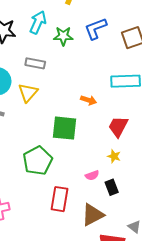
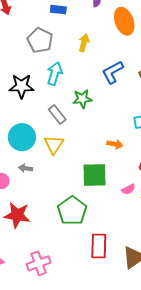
green star: (63, 36) -> (82, 99), moved
gray rectangle: (35, 63) -> (57, 115), turned 48
pink semicircle: (92, 175) -> (128, 189), moved

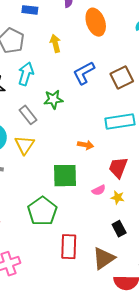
yellow arrow: (84, 43) -> (55, 43), turned -30

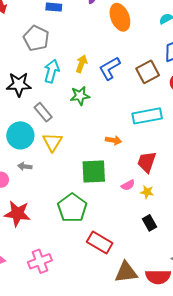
yellow arrow: (55, 43) -> (82, 64), moved, turned 36
gray rectangle: (28, 115) -> (43, 112), moved
red rectangle: (69, 247) -> (100, 243), turned -60
brown triangle: (104, 258) -> (126, 272), moved, turned 30

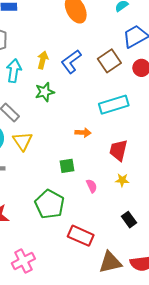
green square: (94, 172) -> (67, 166), size x0.6
pink semicircle: (128, 185) -> (92, 186), moved, turned -80
black rectangle: (149, 223) -> (129, 220), moved

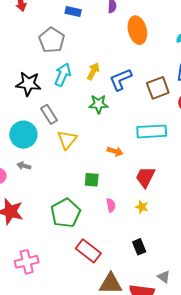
green star: (45, 92) -> (99, 104), moved
yellow triangle: (23, 141) -> (67, 140), moved

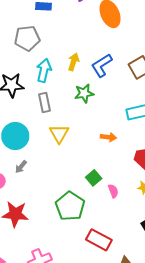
gray pentagon: (52, 40) -> (27, 38), turned -30
gray rectangle: (49, 114) -> (45, 102), moved, turned 30
gray arrow: (24, 166) -> (21, 167), turned -56
green square: (92, 180) -> (94, 178), moved, turned -35

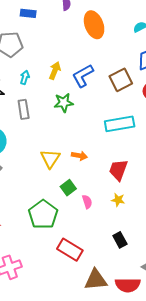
cyan arrow: (44, 70) -> (25, 77), size x0.6
yellow triangle: (59, 134) -> (50, 159), moved
orange arrow: (108, 137) -> (79, 156), moved

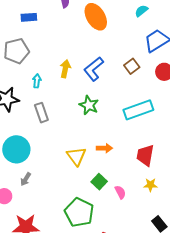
brown square: (121, 80) -> (132, 66), size x0.7
green star: (64, 103) -> (89, 105), moved, turned -30

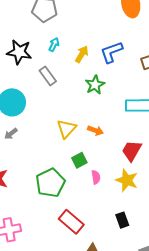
yellow arrow: (65, 69) -> (82, 54), moved
gray rectangle: (41, 113) -> (48, 76), turned -36
yellow star: (150, 185) -> (127, 180), size x1.6

